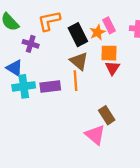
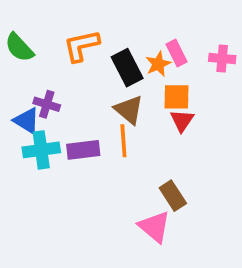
purple cross: (31, 44) -> (47, 104), moved

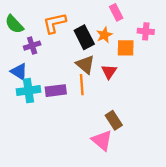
pink rectangle: (176, 53) -> (116, 12), moved
orange square: (176, 97) -> (126, 48), moved
purple cross: (47, 104) -> (32, 46), moved, turned -35
red triangle: (182, 121) -> (109, 72), moved

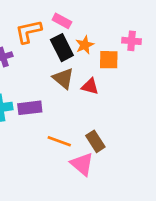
pink rectangle: (116, 12) -> (62, 21), moved, turned -35
red triangle: (109, 72) -> (90, 86), turned -49
orange line: (82, 85) -> (59, 141), moved, turned -66

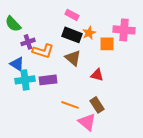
orange L-shape: (28, 32) -> (43, 51), moved, turned -150
pink cross: (132, 41) -> (124, 30), size x1.5
black rectangle: (62, 48) -> (72, 35), turned -42
red triangle: (90, 86) -> (97, 75), moved

